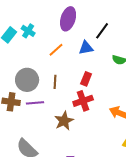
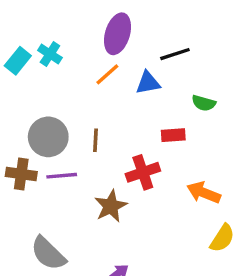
black line: (102, 31) -> (175, 54), turned 36
orange line: (56, 50) -> (107, 74), moved
red rectangle: (86, 79) -> (173, 135), moved, turned 64

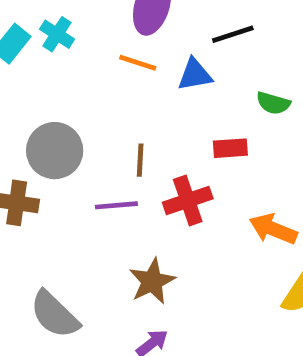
orange line: (107, 74) -> (138, 63), turned 60
brown line: (96, 140) -> (140, 160), moved
purple line: (62, 176) -> (116, 205), moved
brown star: (111, 206) -> (152, 281), moved

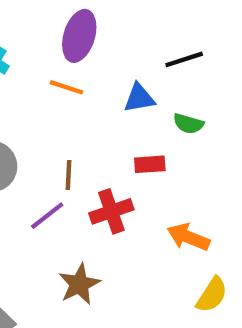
black line: (233, 34) -> (184, 59), moved
blue triangle: (195, 75) -> (139, 98), moved
purple line: (116, 205) -> (47, 216), turned -33

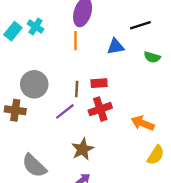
orange line: (66, 87) -> (75, 41), turned 72
green semicircle: (188, 124) -> (152, 57), moved
red rectangle: (150, 164) -> (99, 83), moved

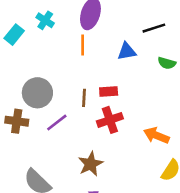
cyan cross: (35, 27) -> (45, 20), moved
purple line: (65, 111) -> (57, 123), moved

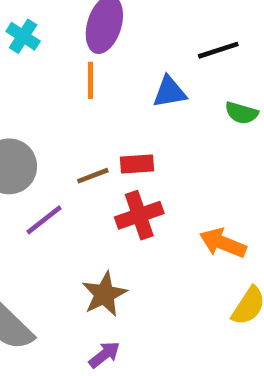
brown line: (84, 98) -> (93, 176), turned 66

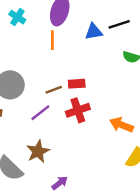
blue triangle: (169, 92) -> (94, 32), moved
purple line: (44, 220) -> (40, 113), moved
brown star: (104, 294) -> (38, 151), moved

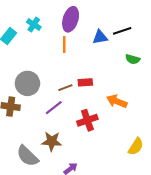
red cross: (78, 110) -> (87, 120), moved
orange arrow: (121, 125) -> (117, 101), moved
brown star: (38, 151) -> (52, 141), turned 30

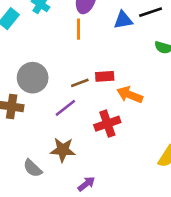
orange arrow: (117, 101) -> (130, 95), moved
gray semicircle: (27, 156) -> (33, 168), size x0.7

